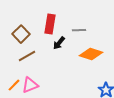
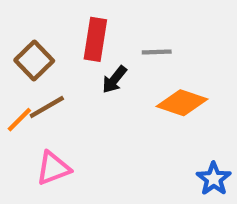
orange line: (14, 85) -> (19, 120), moved

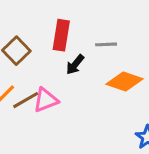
brown line: (47, 107) -> (26, 100), moved
pink triangle: (53, 168) -> (46, 100), moved

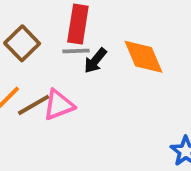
gray line: (106, 44) -> (76, 51), moved
orange diamond: (125, 82) -> (143, 57), moved, turned 48

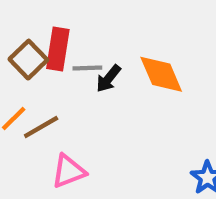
red rectangle: (78, 24) -> (58, 49), moved
pink triangle: (59, 105) -> (68, 171), moved

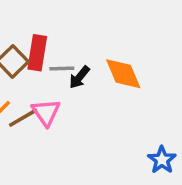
pink triangle: (68, 171) -> (46, 112), moved, turned -44

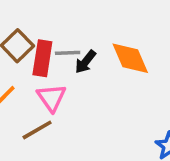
red rectangle: (37, 53) -> (42, 58), moved
brown line: (23, 118) -> (37, 130), moved

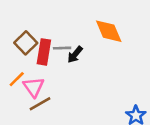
orange diamond: (130, 58) -> (109, 31), moved
pink triangle: (51, 98) -> (34, 87), moved

